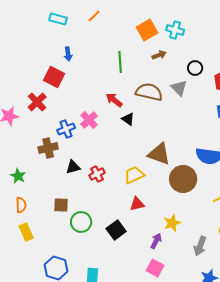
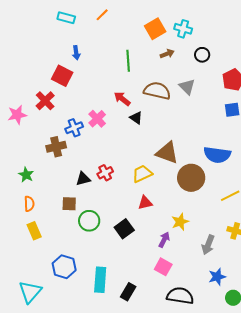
black circle: (195, 68) -> (202, 55), moved
black triangle: (73, 167) -> (83, 179), moved

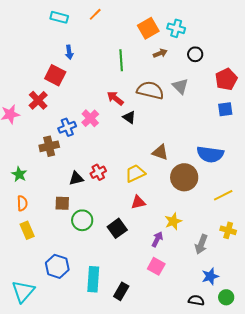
brown triangle: (167, 153) -> (160, 152), size x0.7
black semicircle: (180, 296) -> (196, 300), moved, size x0.6

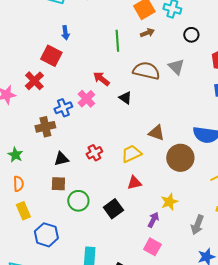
brown arrow: (160, 53) -> (147, 33), moved
red arrow: (115, 98) -> (101, 79), moved
black triangle: (76, 178) -> (61, 159), moved
blue hexagon: (57, 266) -> (46, 235), moved

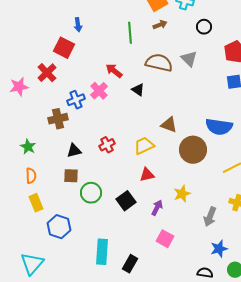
purple arrow: (153, 220) -> (157, 208), moved

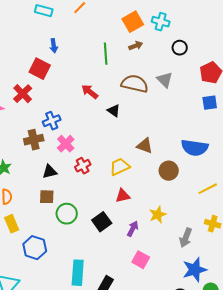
pink cross: (99, 91) -> (66, 144), moved
brown circle: (193, 150) -> (169, 171), size x0.7
blue star: (219, 249) -> (195, 270), size x1.4

